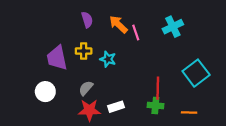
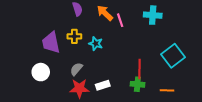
cyan cross: (173, 27) -> (153, 15), turned 30

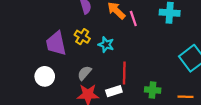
yellow cross: (74, 36) -> (82, 37), turned 32
red line: (139, 69) -> (124, 73), moved

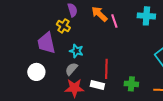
yellow cross: (82, 37) -> (63, 26), moved
cyan star: (106, 45) -> (76, 51), moved
white rectangle: (114, 91) -> (97, 85), turned 32

